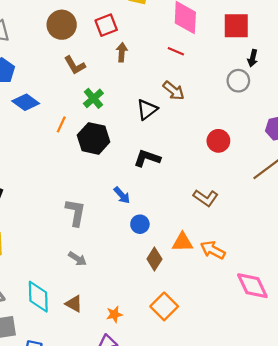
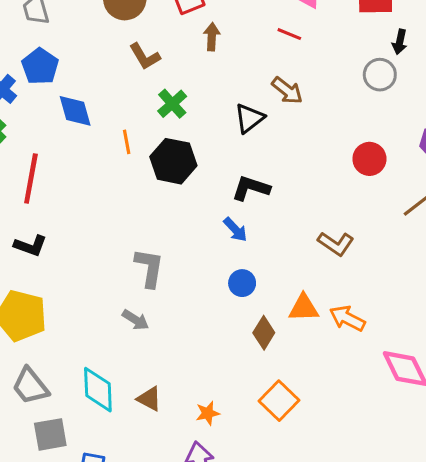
blue diamond: (26, 102) -> (75, 111), turned 40
orange line: (61, 124) -> (127, 142), turned -35
red circle: (218, 141) -> (369, 159), moved
blue arrow: (122, 195) -> (235, 230), moved
gray arrow: (77, 259) -> (136, 320), moved

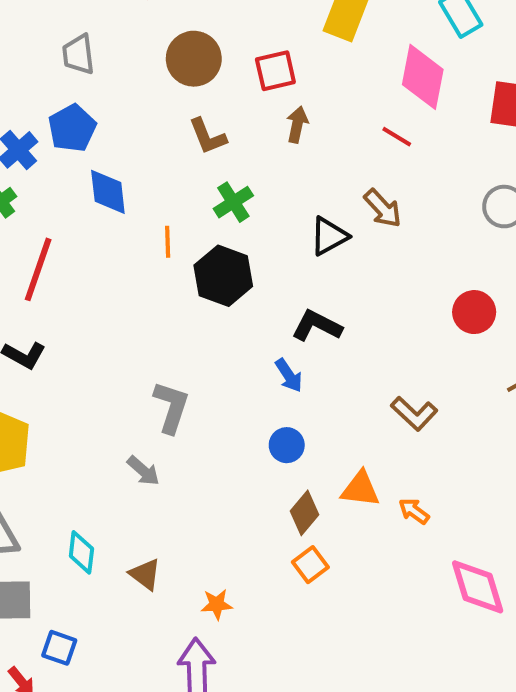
orange arrow: (347, 318) -> (414, 511), size x0.7
cyan diamond: (98, 390) -> (81, 552), size x0.7
orange square: (279, 401) -> (310, 565), moved, size x0.7

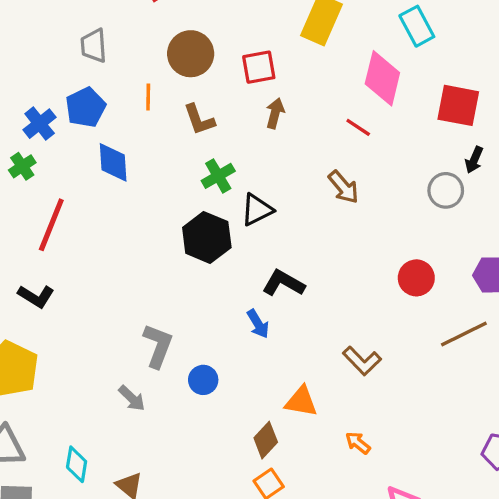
black triangle: (329, 236) -> (257, 210), moved
orange line: (168, 242) -> (148, 97), moved
blue circle: (287, 445) -> (203, 380), moved
orange triangle: (360, 489) -> (301, 401), moved

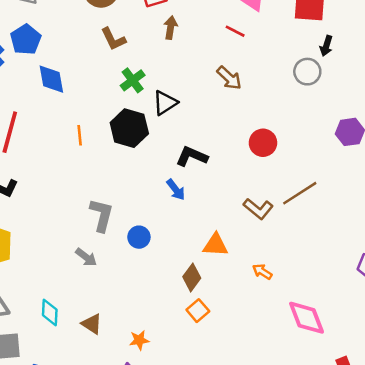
orange line: (148, 97) -> (80, 135), moved
red circle: (416, 278) -> (263, 143), moved
brown line: (464, 334) -> (300, 193), moved

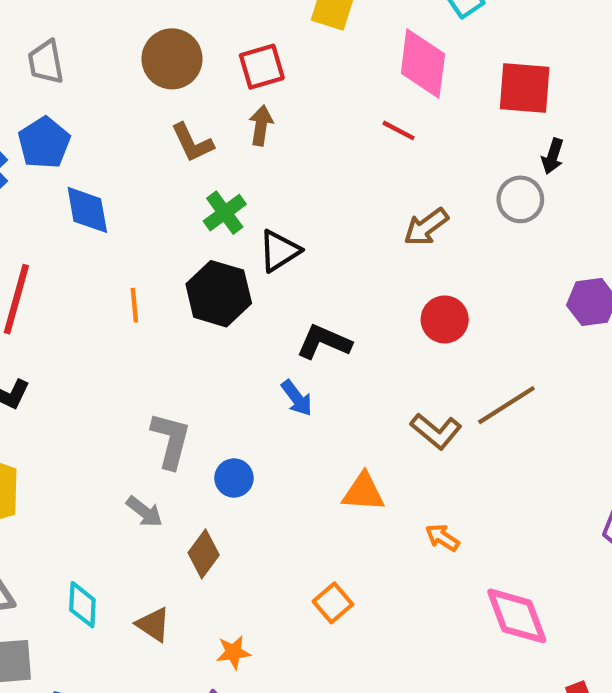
brown arrow: (171, 28) -> (261, 126), moved
brown arrow: (229, 78) -> (426, 227), moved, turned 100
brown diamond: (192, 277) -> (204, 554), moved

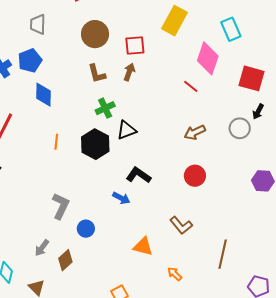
blue arrow: (297, 398) -> (121, 198), turned -36
brown line: (506, 405) -> (223, 254), moved, turned -56
gray arrow: (144, 512) -> (42, 248), moved, turned 78

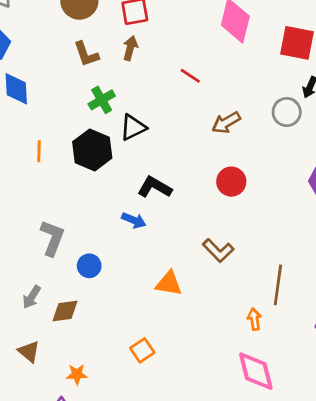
red line: (191, 86) -> (190, 76), moved
brown diamond: (65, 260) -> (65, 311), turned 40
orange arrow: (175, 274) -> (254, 319), moved, turned 42

